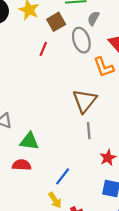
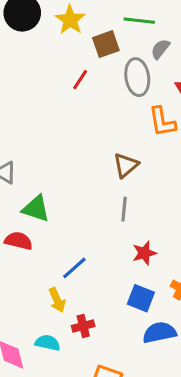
brown triangle: (85, 101) -> (126, 165), size x0.7

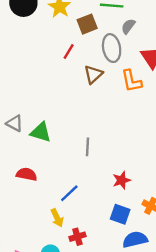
brown triangle: (126, 165) -> (93, 74), moved
green triangle: (36, 209) -> (41, 132), moved
gray line: (124, 209) -> (88, 147), moved

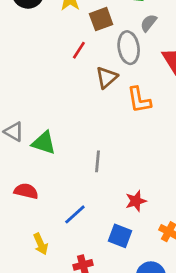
orange L-shape: (132, 81) -> (139, 100), moved
blue square: (120, 214) -> (120, 236), moved
yellow arrow: (57, 218) -> (41, 244), moved

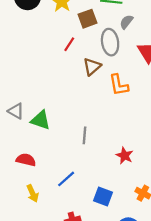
red star: (136, 201) -> (125, 156), moved, turned -30
yellow arrow: (41, 244) -> (33, 193), moved

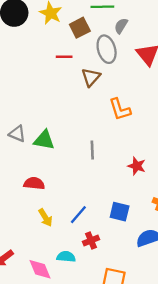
red line: (69, 44) -> (64, 57), turned 64
orange L-shape: (119, 85) -> (120, 109), moved
blue line: (66, 179) -> (78, 215), moved

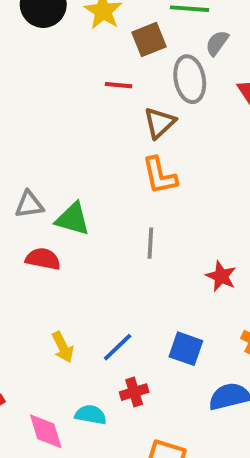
orange L-shape: (120, 109) -> (160, 176), moved
gray triangle: (17, 134) -> (29, 205), turned -36
red semicircle: (34, 183) -> (43, 259), moved

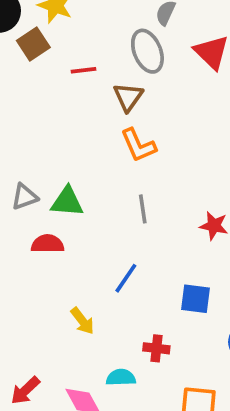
brown square: (149, 39) -> (33, 44), moved
blue line: (118, 347) -> (126, 278), moved
red cross: (134, 392) -> (156, 348), turned 35

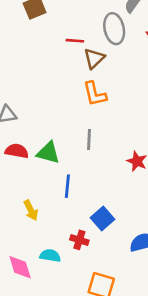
red line: (83, 70) -> (75, 41), moved
green triangle: (67, 202) -> (48, 153), moved
blue line: (126, 278) -> (67, 186), turned -40
blue square: (195, 299) -> (102, 218), moved, turned 30

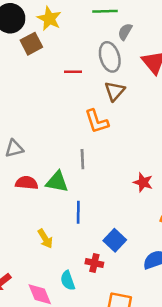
brown triangle: (94, 58) -> (115, 91), moved
gray line: (89, 139) -> (82, 159), moved
cyan semicircle: (50, 256) -> (68, 280), turned -114

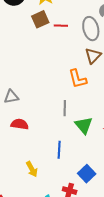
brown square: (31, 44) -> (40, 19), moved
red line: (73, 72) -> (61, 26), moved
green triangle: (57, 182) -> (84, 125), moved, turned 36

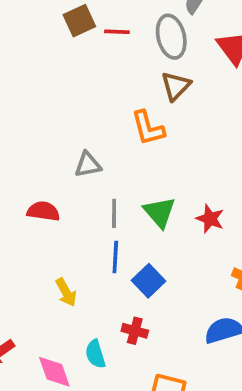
gray triangle: (11, 97) -> (88, 165), moved
gray line: (65, 108) -> (114, 213), moved
blue square: (87, 174) -> (148, 281), moved

